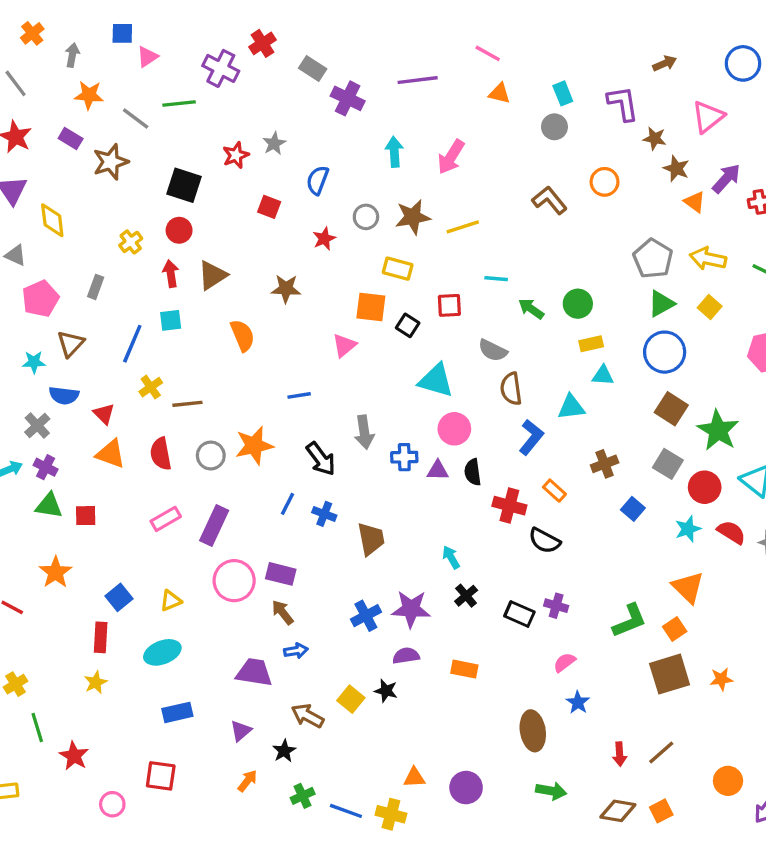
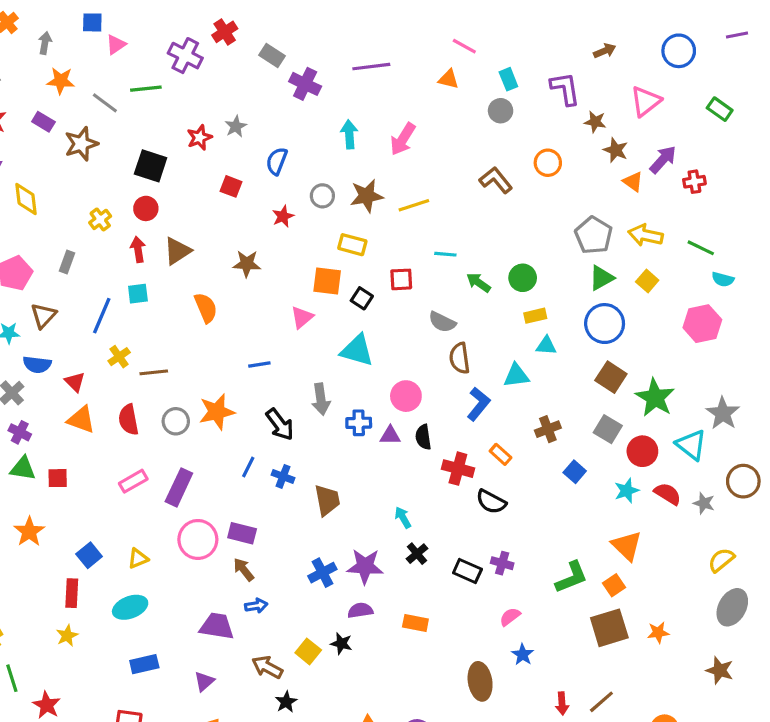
pink line: (488, 53) -> (464, 46), moved
cyan triangle: (436, 380) -> (357, 350), moved
black star: (284, 751) -> (286, 702), moved

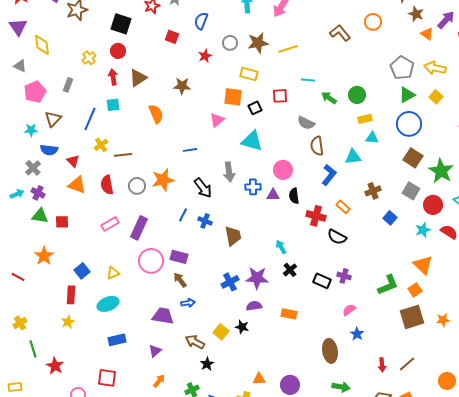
black square: (362, 298) -> (255, 108), turned 32

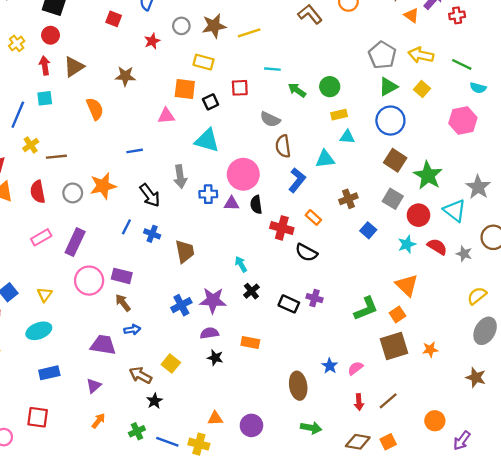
pink triangle: (217, 120) -> (166, 116), turned 35
pink circle: (283, 170) -> (243, 174), size x1.4
yellow triangle: (113, 273) -> (45, 295), turned -32
pink semicircle: (349, 310) -> (355, 368), moved
black star: (242, 327) -> (215, 358), moved

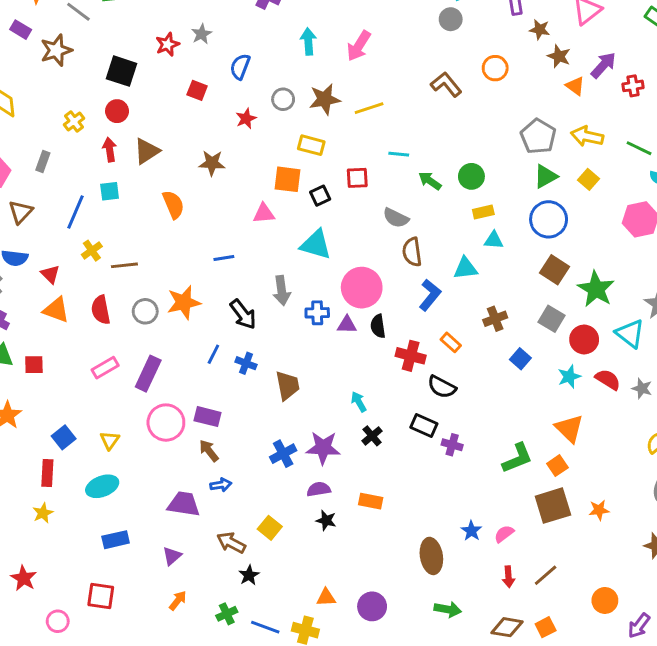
black rectangle: (289, 304) -> (424, 425), moved

